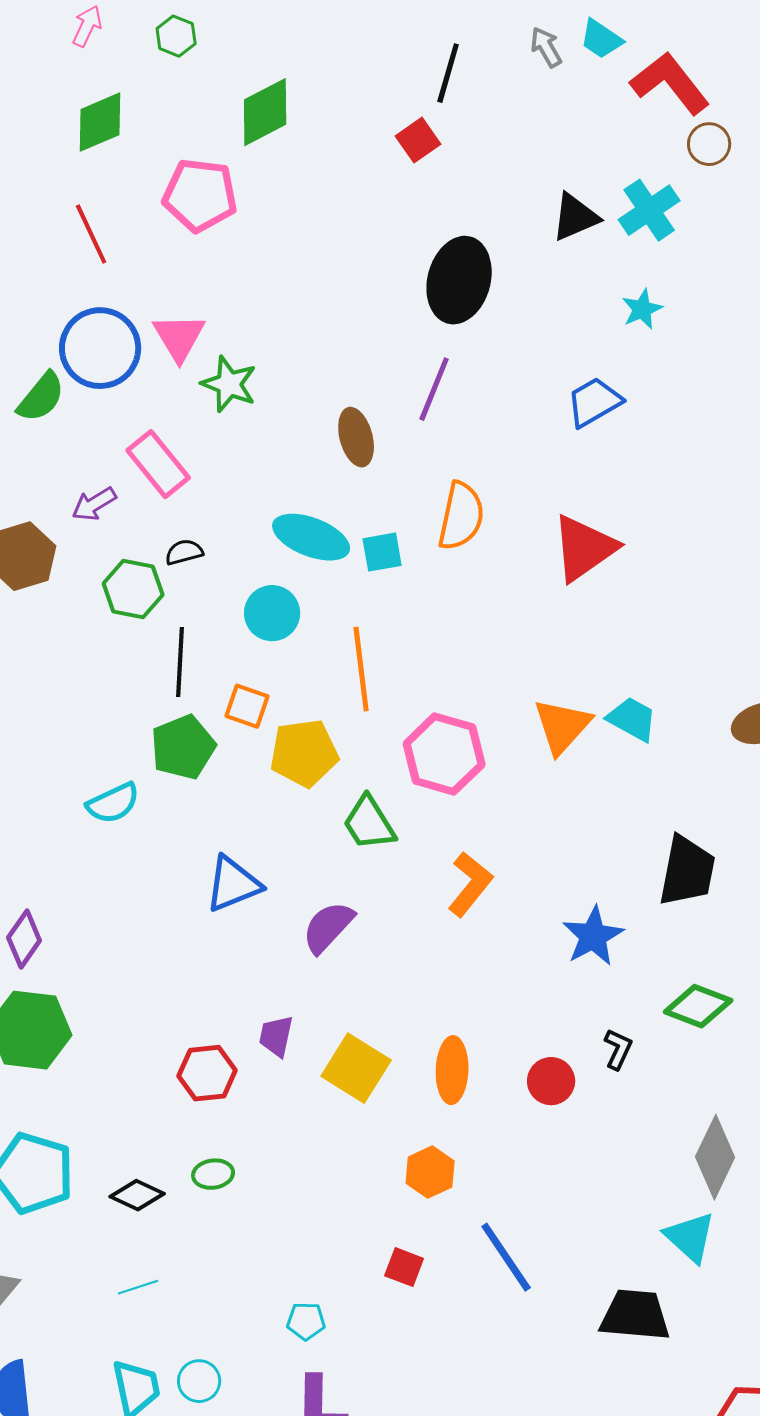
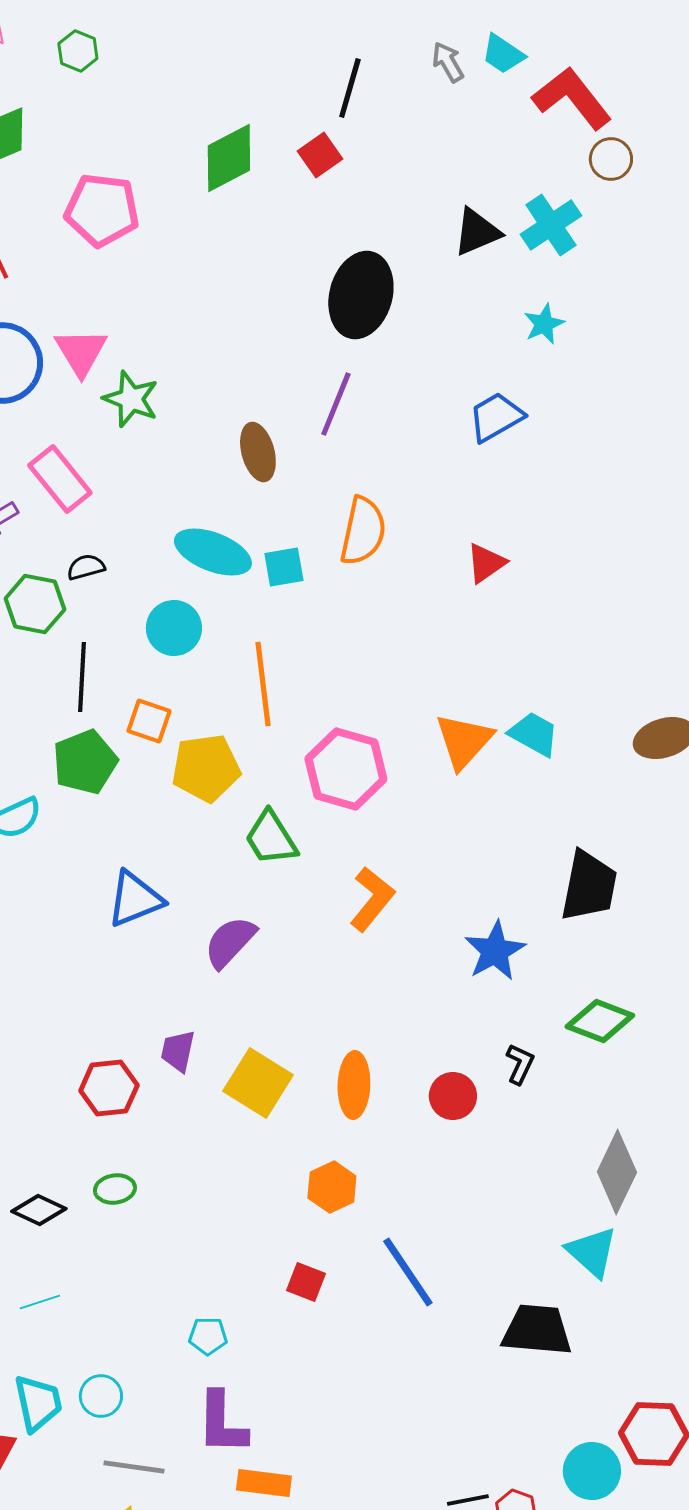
green diamond: (265, 112) -> (229, 158), moved
red triangle: (584, 548) -> (486, 563), size x0.6

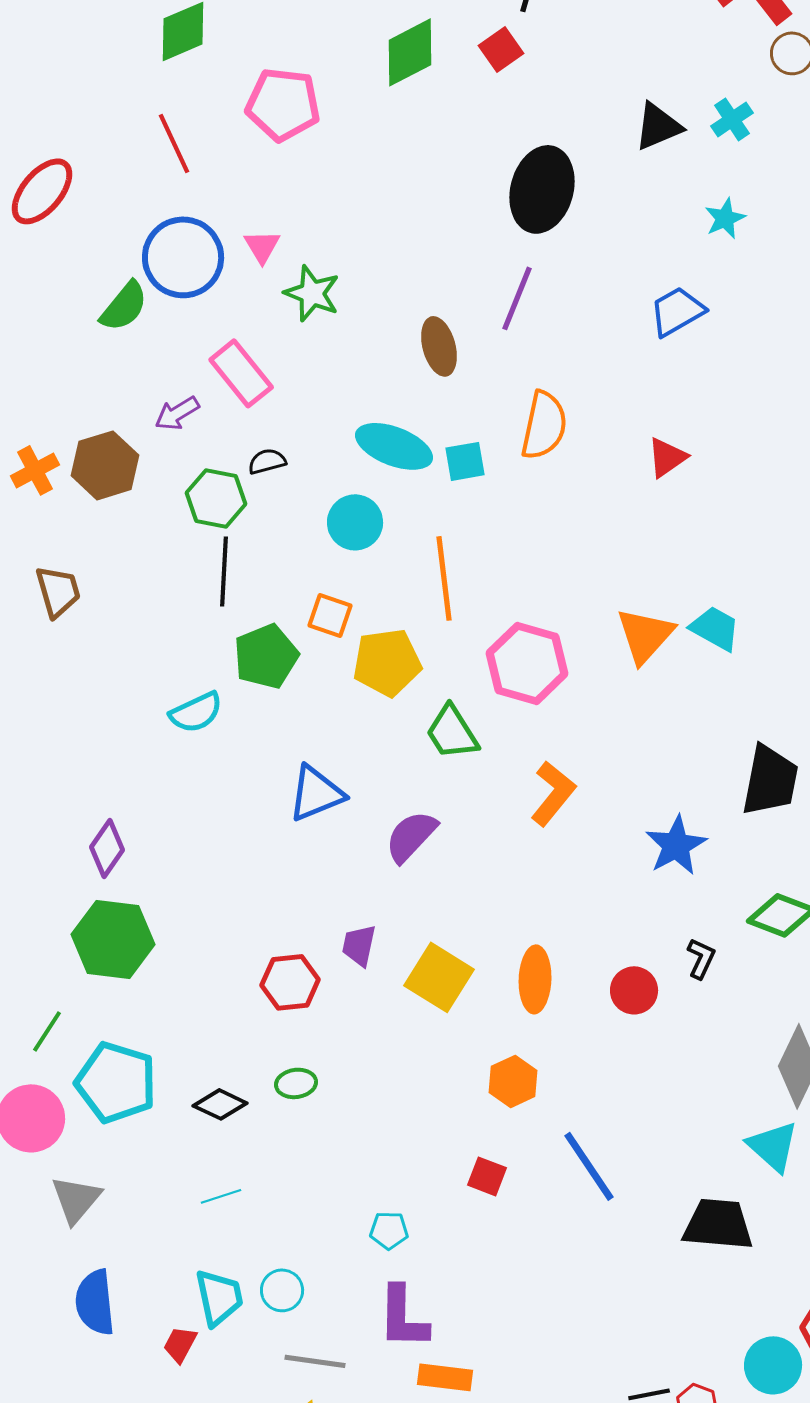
cyan cross: (551, 225) -> (732, 119), size x0.7
pink triangle: (81, 352) -> (262, 246), size x0.7
black line: (82, 677) -> (224, 571), moved

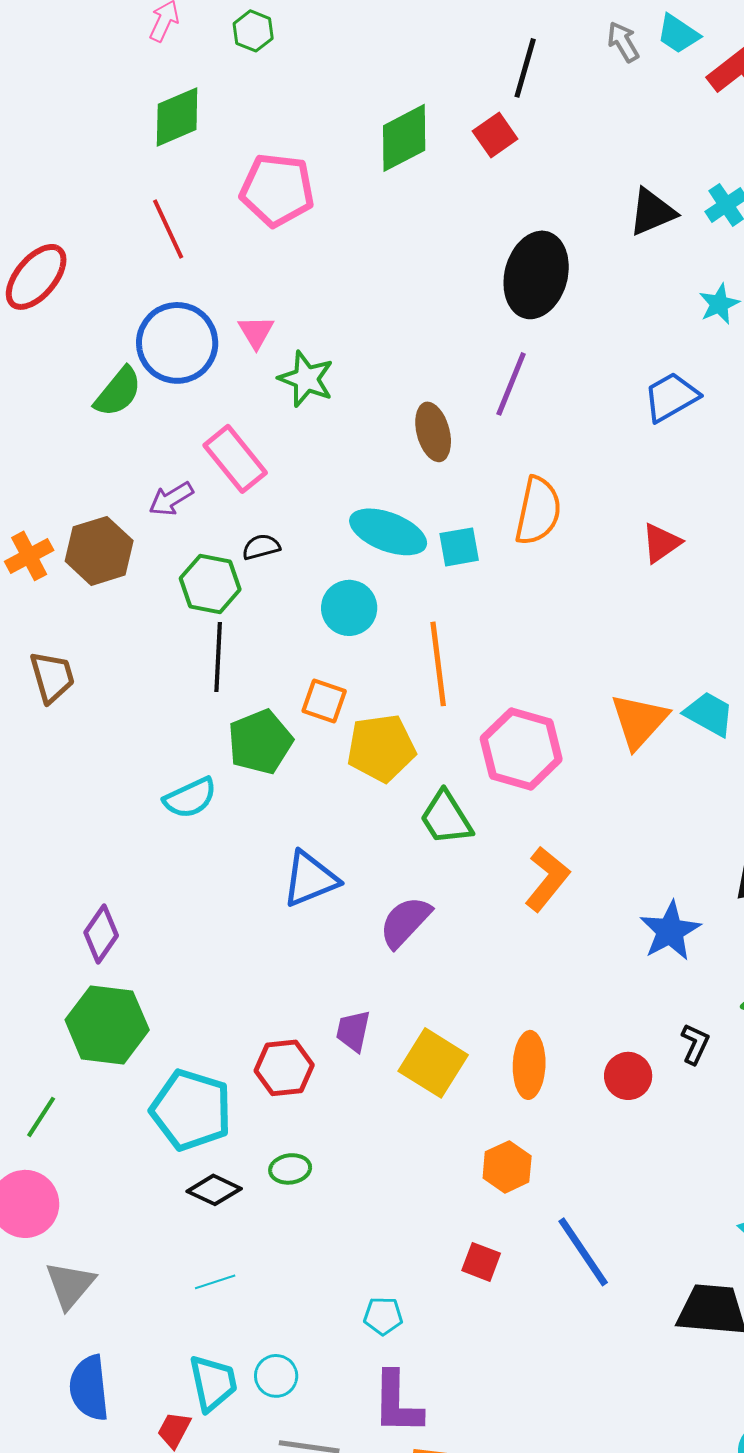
cyan pentagon: (116, 1082) -> (191, 1110), moved

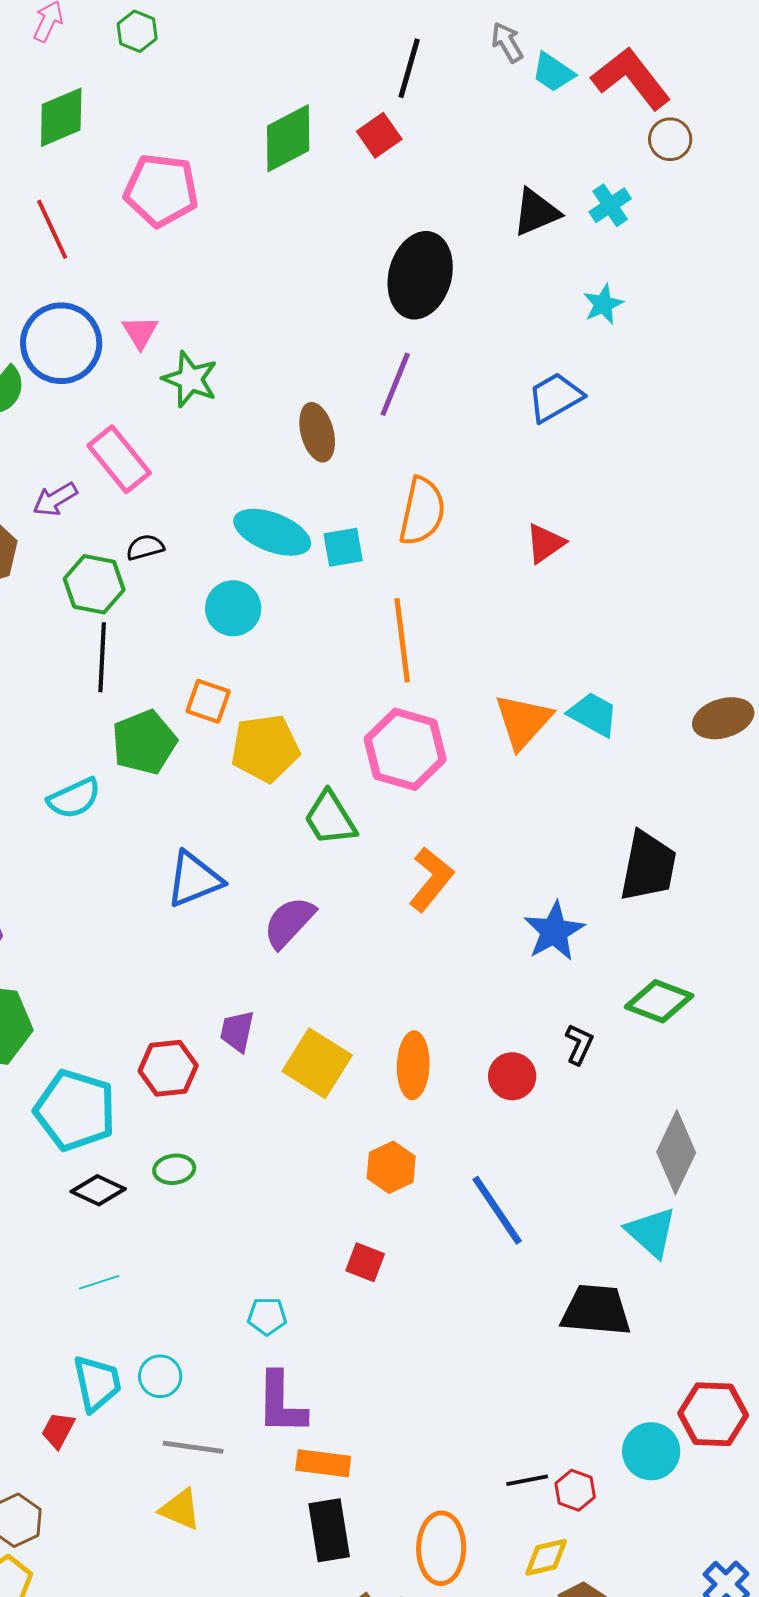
cyan trapezoid: (678, 34) -> (553, 72), moved
orange line: (438, 664) -> (402, 640), moved
blue line: (583, 1252) -> (497, 1210), moved

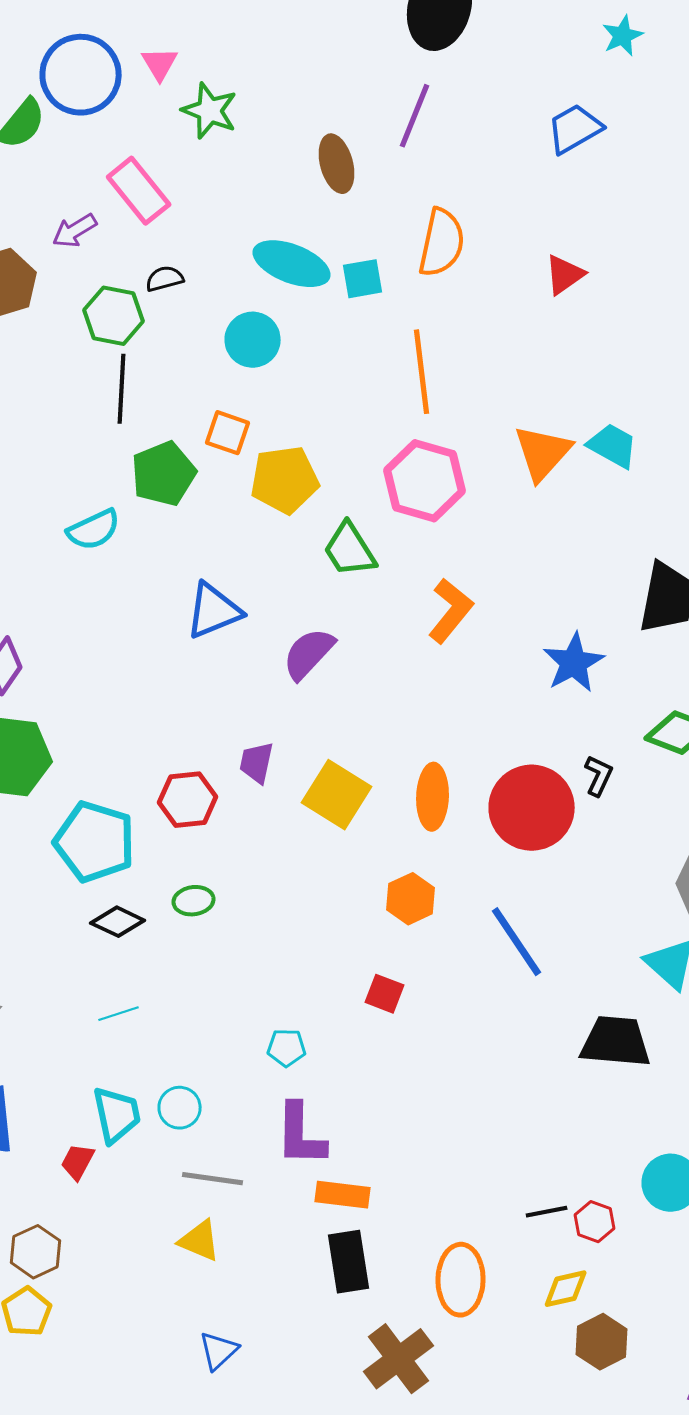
red circle: (512, 1076) -> (532, 808), size x1.8

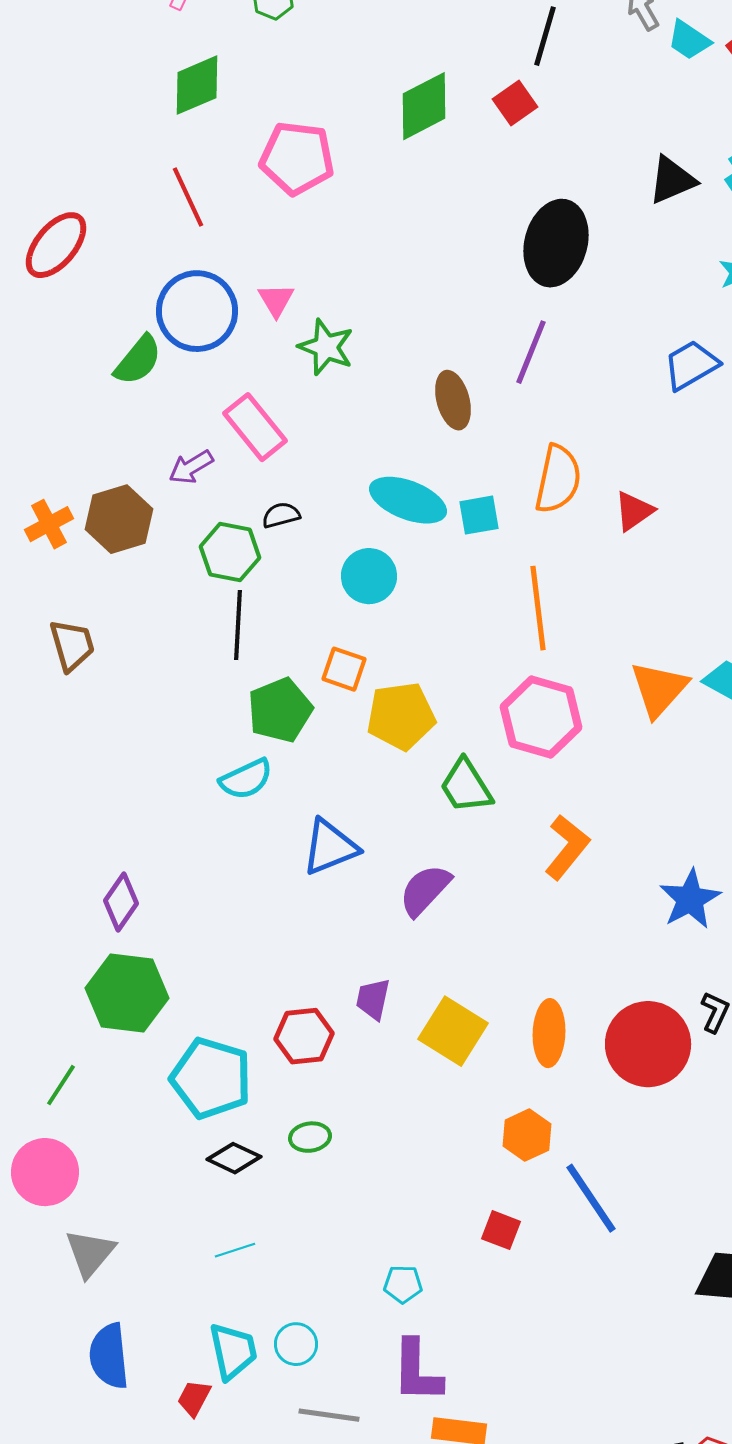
red triangle: (565, 275) -> (634, 511), moved
cyan semicircle: (94, 530) -> (246, 779), moved
blue line: (517, 942) -> (591, 1198), moved

